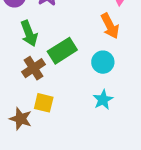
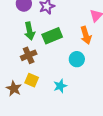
green rectangle: (62, 51) -> (52, 36), moved
cyan star: (103, 100) -> (60, 86), moved

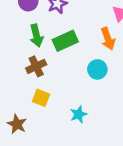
cyan star: (60, 86) -> (79, 114), moved
brown star: (14, 88) -> (17, 124), moved

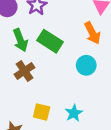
green rectangle: (65, 41) -> (50, 41), turned 65
yellow square: (41, 98) -> (42, 112), moved

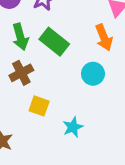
yellow square: (42, 112) -> (39, 106), moved

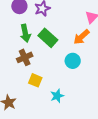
orange arrow: (104, 37) -> (81, 37), turned 66

